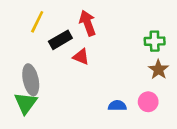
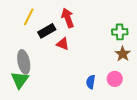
blue semicircle: (117, 106) -> (91, 82), turned -80

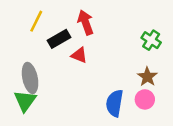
green cross: (120, 32) -> (151, 40), turned 35
brown star: (123, 54) -> (147, 77), moved
blue semicircle: (91, 82) -> (115, 103), size x1.5

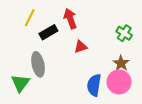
red triangle: (79, 55) -> (81, 47), moved, turned -40
gray ellipse: (30, 78) -> (38, 64), moved
pink circle: (145, 99) -> (119, 82), size x1.5

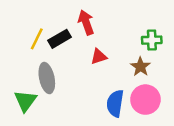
yellow line: (30, 18) -> (37, 39), moved
green cross: (124, 33) -> (152, 40), turned -35
brown star: (121, 63) -> (140, 67), moved

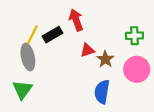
brown star: (140, 67) -> (105, 59), moved
gray ellipse: (47, 78) -> (28, 57), moved
pink circle: (145, 100) -> (137, 69), moved

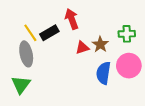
yellow line: (32, 35) -> (30, 33), turned -60
brown star: (105, 59) -> (100, 44), moved
blue semicircle: (102, 92) -> (103, 73), moved

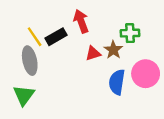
green cross: (127, 34) -> (130, 33), moved

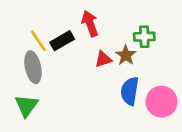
pink circle: (146, 74) -> (162, 102), moved

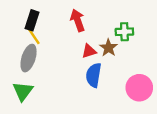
black rectangle: (62, 41) -> (32, 20), moved, turned -42
gray ellipse: (33, 67) -> (29, 58), turned 30
blue semicircle: (130, 91) -> (94, 75), moved

